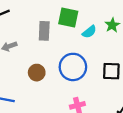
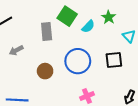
green square: (68, 18) -> (67, 16), turned 30

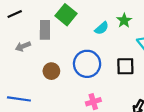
green square: (67, 16) -> (66, 15), moved
gray rectangle: (47, 32) -> (45, 30), moved

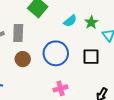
green star: (124, 20) -> (91, 22), moved
gray rectangle: (45, 30) -> (18, 33), moved

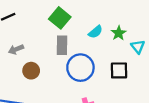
gray rectangle: (18, 33) -> (62, 45), moved
brown circle: (23, 59) -> (31, 71), moved

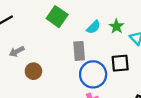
gray rectangle: (62, 45) -> (79, 51), moved
blue circle: (80, 68) -> (93, 74), moved

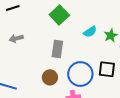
gray rectangle: (79, 51) -> (57, 49), moved
brown circle: (33, 71) -> (50, 77), moved

